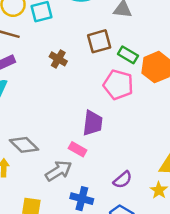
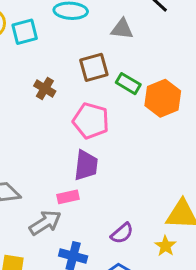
pink pentagon: (118, 85) -> (91, 121), moved
pink rectangle: (78, 149) -> (68, 197), turned -42

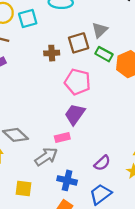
gray triangle: (122, 29) -> (100, 30), moved, turned -49
brown cross: (45, 89) -> (52, 53), moved, turned -32
purple trapezoid: (86, 165) -> (75, 114), turned -150

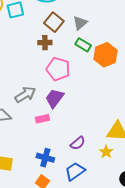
brown square: (79, 43) -> (54, 22), moved, turned -36
brown cross: (52, 53) -> (45, 43), moved
gray arrow: (46, 157) -> (25, 95), moved

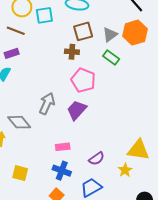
brown square: (54, 22) -> (83, 31), turned 30
orange hexagon: (106, 55) -> (135, 33), moved
gray arrow: (25, 95) -> (47, 104), turned -40
pink rectangle: (42, 119) -> (63, 147), moved

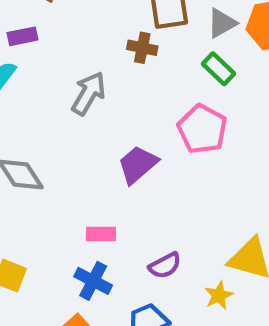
pink pentagon: (83, 80) -> (202, 129), moved
gray arrow: (47, 104) -> (89, 93), moved

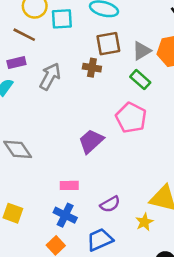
gray arrow: (89, 93) -> (50, 76), moved

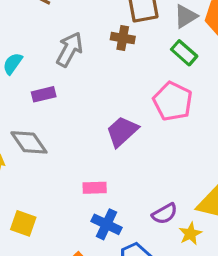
purple rectangle: (16, 63) -> (44, 94), moved
purple semicircle: (110, 204) -> (165, 214), moved
blue cross: (65, 215) -> (107, 224), moved

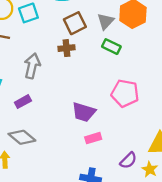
pink pentagon: (173, 101) -> (125, 93), moved
purple trapezoid: (122, 131) -> (84, 112), turned -105
pink rectangle: (95, 188) -> (93, 138), moved

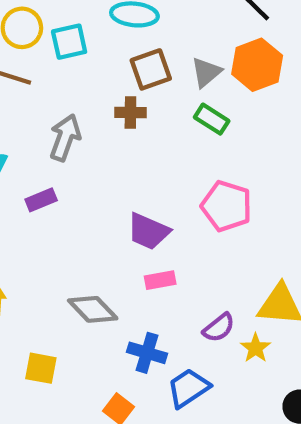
gray diamond: (22, 137) -> (93, 309), moved

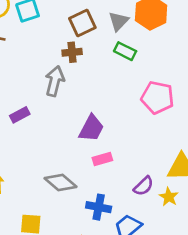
gray arrow: (65, 138) -> (55, 81), moved
pink pentagon: (226, 206) -> (158, 97), moved
purple trapezoid: (148, 231) -> (91, 128), turned -80

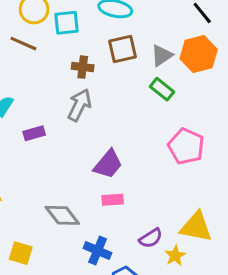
brown cross: (72, 52) -> (83, 67), moved

